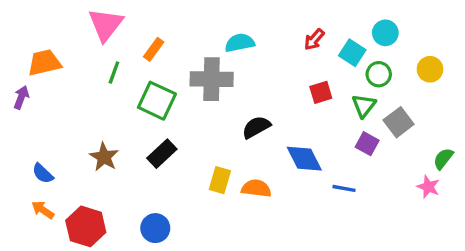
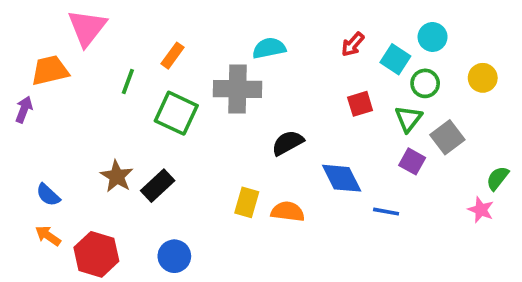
pink triangle: (106, 25) -> (87, 28), moved
black rectangle: (162, 154) -> (158, 186), moved

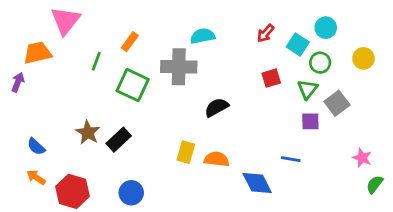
purple square: (412, 161) -> (310, 121), turned -30
blue diamond: (342, 178) -> (257, 183), moved
green semicircle: (498, 178) -> (375, 184), moved

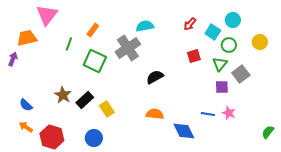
gray cross: (179, 67) -> (128, 48), turned -35
yellow rectangle: (186, 152) -> (107, 109), moved, turned -49
pink star: (362, 158) -> (229, 113), moved

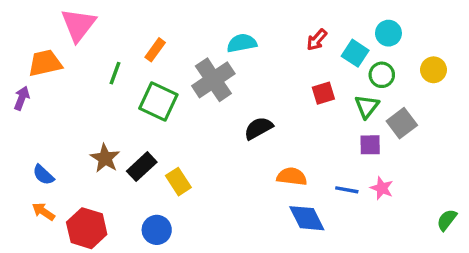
orange semicircle: (155, 114) -> (292, 177), moved

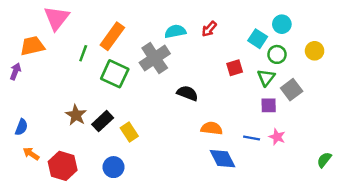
red arrow: (317, 40) -> (209, 29), moved
orange rectangle: (155, 50) -> (112, 36), size x1.6
black semicircle: (258, 128) -> (187, 93), turned 50
blue semicircle: (43, 175) -> (21, 127), moved, turned -112

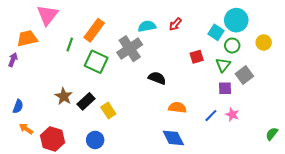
cyan circle: (282, 24) -> (236, 20), size x1.5
blue line: (252, 138) -> (211, 116), turned -56
blue diamond: (223, 159) -> (173, 138), moved

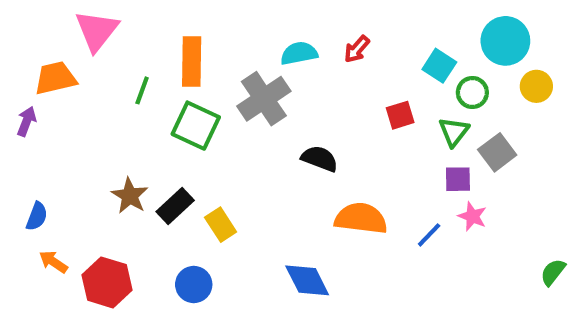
cyan circle: (236, 20) -> (505, 41), moved
orange rectangle: (94, 30) -> (192, 62), turned -35
orange semicircle: (177, 107) -> (361, 218), size x1.4
pink star: (232, 115) -> (472, 216), moved
blue diamond: (173, 138) -> (307, 280), moved

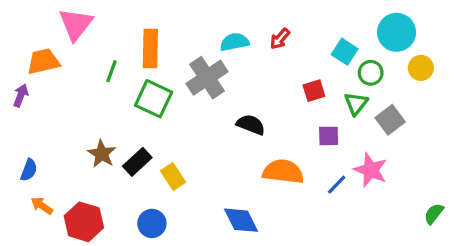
purple square: (458, 179) -> (329, 136), moved
pink star: (472, 216) -> (371, 170), size x1.5

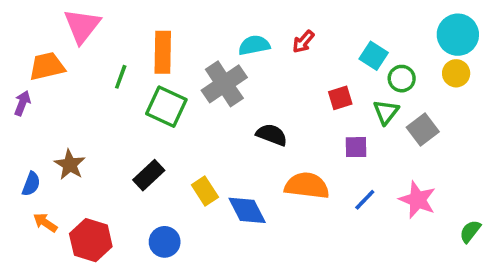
cyan circle: (397, 32) -> (458, 35), moved
brown star: (102, 154) -> (70, 165), moved
pink star: (371, 170) -> (417, 200), moved
yellow rectangle: (173, 176) -> (205, 191), moved
blue diamond: (241, 220) -> (247, 210), moved

